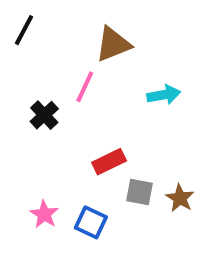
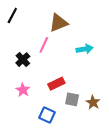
pink star: (44, 214) -> (23, 90), moved

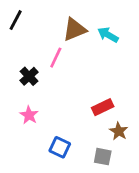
cyan arrow: (85, 49) -> (108, 35), moved, turned -140
red rectangle: (56, 84) -> (103, 107), moved
gray square: (72, 99) -> (103, 157), moved

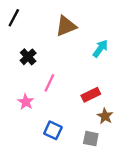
cyan arrow: (108, 35) -> (100, 49), moved, turned 96
pink line: (56, 58) -> (49, 83), moved
black cross: (29, 76) -> (28, 57), moved

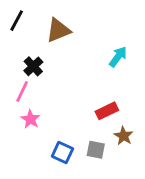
brown triangle: (66, 26) -> (58, 30), moved
pink line: (49, 83) -> (22, 91), moved
gray square: (91, 139) -> (96, 150), moved

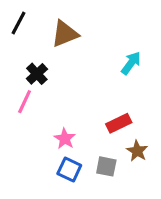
pink star: (31, 119) -> (65, 139), moved

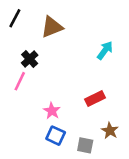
brown star: (137, 151) -> (110, 131), moved
gray square: (106, 166) -> (85, 145), moved

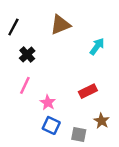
black line: (15, 18) -> (13, 27), moved
brown triangle: (52, 27) -> (60, 25), moved
pink line: (20, 81) -> (25, 85), moved

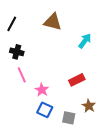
brown triangle: (60, 25) -> (53, 22), turned 36
black cross: (27, 54) -> (17, 52), moved, turned -32
pink line: (25, 85) -> (22, 75), turned -49

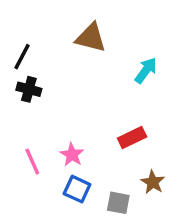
black line: (12, 24) -> (22, 57), moved
pink line: (22, 75) -> (32, 162), moved

